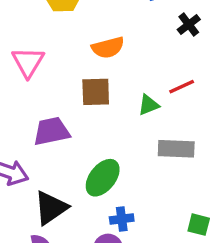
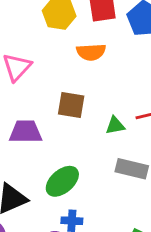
orange semicircle: (108, 48) -> (91, 52), moved

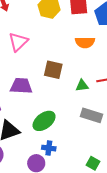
orange semicircle: (91, 52) -> (85, 42), moved

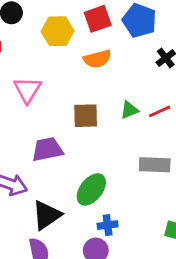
orange semicircle: (85, 42) -> (97, 59), moved
green triangle: (82, 86) -> (129, 110), moved

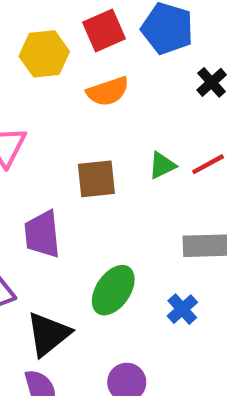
purple trapezoid: (47, 149) -> (42, 234), turned -80
blue cross: (108, 225) -> (182, 309), moved, turned -30

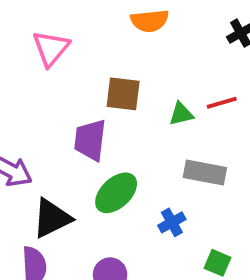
green triangle: (162, 165) -> (181, 114), moved
purple trapezoid: (42, 234) -> (90, 140), moved

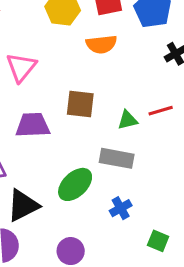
purple trapezoid: (90, 140) -> (33, 125), moved, turned 81
gray rectangle: (205, 173) -> (117, 158), moved

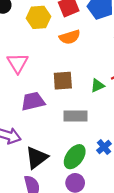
gray rectangle: (117, 158) -> (75, 116), moved
green ellipse: (75, 184) -> (75, 157), moved

